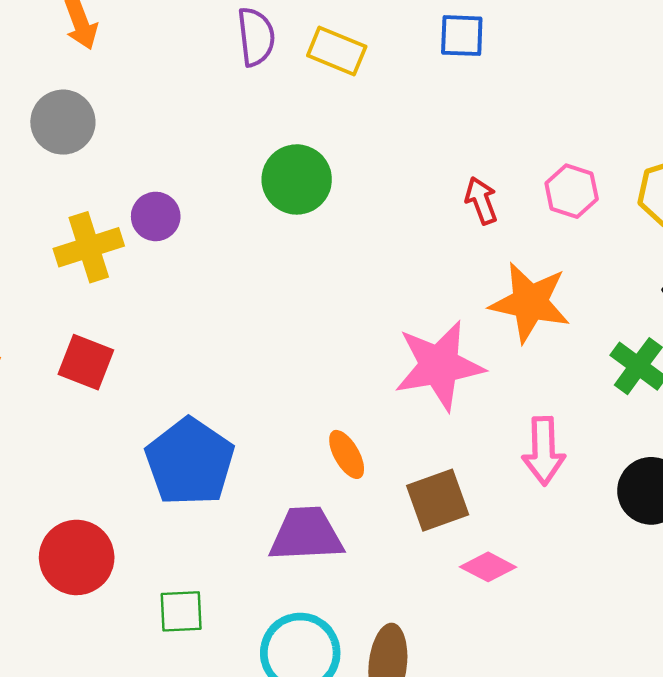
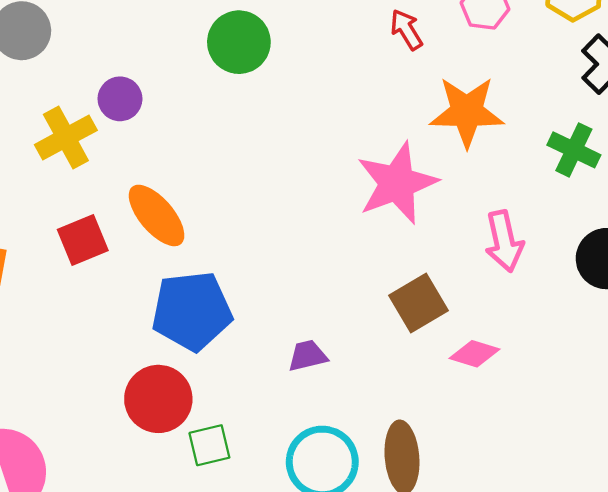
red square: (86, 362) -> (83, 240), turned -33
orange ellipse: (347, 454) -> (157, 215), moved, size x1.5
blue pentagon: (190, 462) -> (192, 311), turned -30
purple trapezoid: (306, 534) -> (308, 356), size x0.6
red circle: (77, 557) -> (158, 399), moved

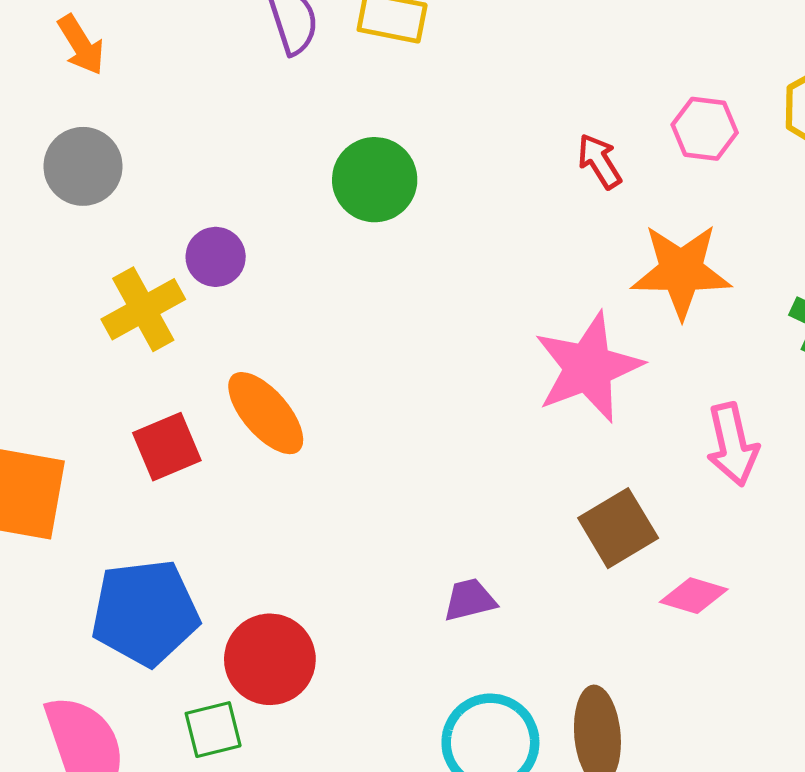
blue pentagon: (192, 311) -> (145, 613), moved
green square: (209, 445) -> (213, 730), moved

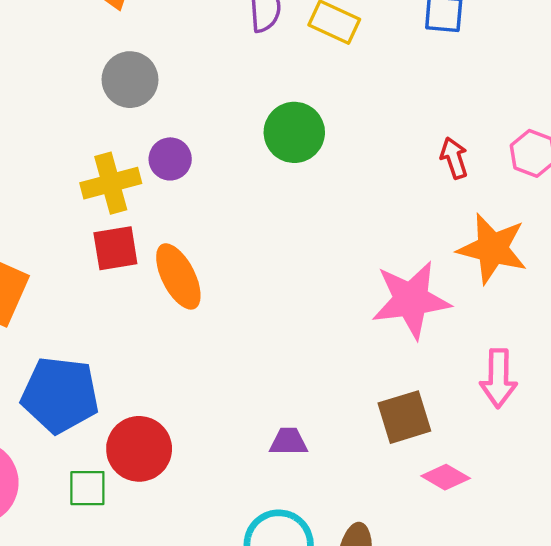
gray circle: (83, 166) -> (130, 80), moved
red square: (167, 447) -> (115, 248), moved

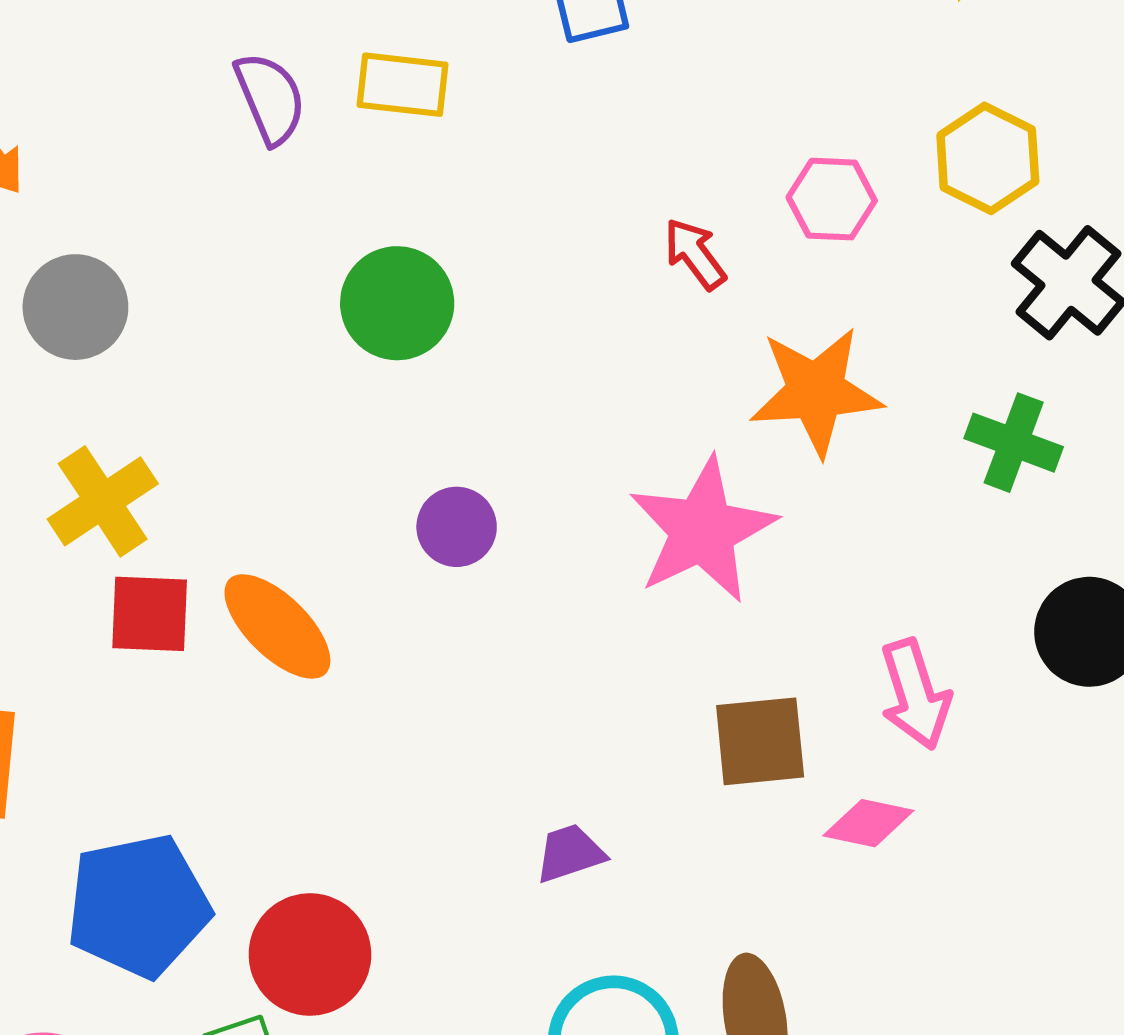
purple circle: (170, 159) -> (457, 527), moved
red square: (115, 248) -> (150, 614), turned 30
pink arrow: (498, 378) -> (915, 694), moved
brown square: (404, 417) -> (760, 741), turned 30

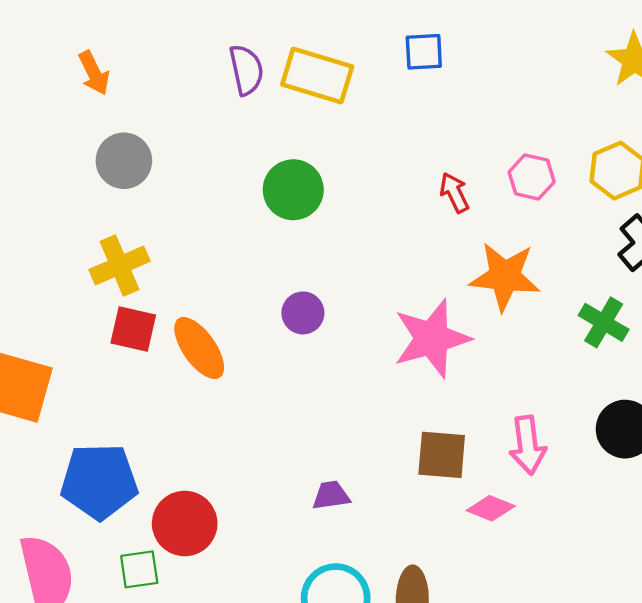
yellow rectangle: (403, 85) -> (317, 75), size x1.4

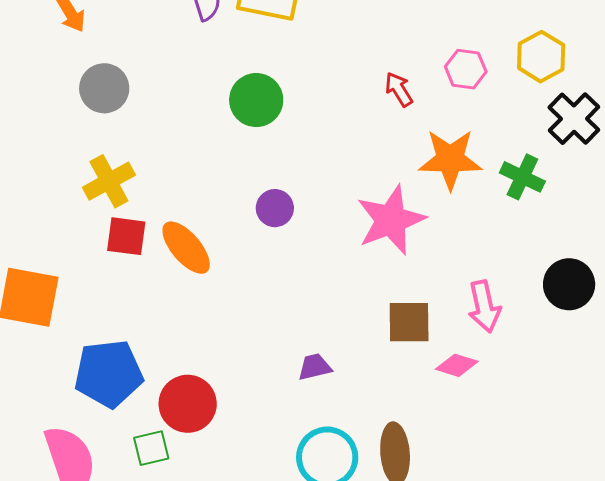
green cross: (604, 322) -> (522, 177), moved

